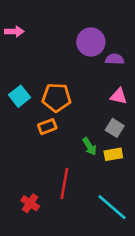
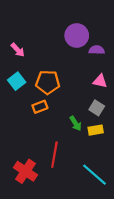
pink arrow: (14, 31) -> (18, 50), moved, turned 48
red cross: (30, 203) -> (25, 171), size x1.5

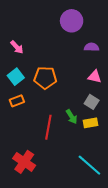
purple circle: (77, 35) -> (72, 21), moved
orange rectangle: (40, 107) -> (17, 101), moved
red line: (54, 155) -> (48, 127), moved

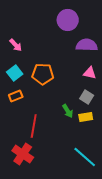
purple semicircle: (92, 47) -> (87, 45), size x1.5
red line: (48, 127) -> (34, 126), moved

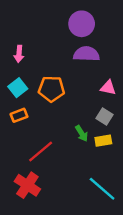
pink arrow: (16, 45) -> (19, 54), turned 48
purple semicircle: (87, 45) -> (86, 54), moved
red line: (34, 126) -> (41, 151), turned 40

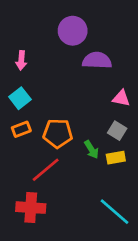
purple circle: (82, 24) -> (73, 31), moved
orange pentagon: (51, 89) -> (58, 133), moved
red cross: (27, 185) -> (31, 208), turned -30

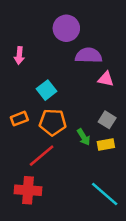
cyan square: (20, 98) -> (47, 90), moved
pink triangle: (121, 98) -> (106, 79), moved

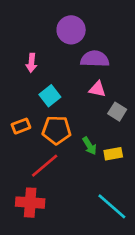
pink arrow: (19, 55) -> (31, 63), moved
pink triangle: (106, 79) -> (97, 89), moved
gray square: (107, 120) -> (117, 112), moved

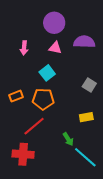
purple semicircle: (95, 59) -> (84, 42), moved
pink triangle: (97, 89) -> (55, 48), moved
cyan square: (50, 96) -> (47, 73), moved
green arrow: (89, 146) -> (68, 139), moved

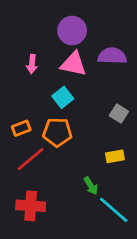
pink triangle: (55, 48) -> (73, 64), size x1.5
red line: (34, 126) -> (31, 159), moved

